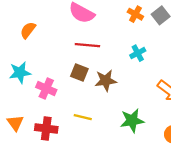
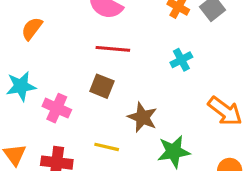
brown star: (106, 81) -> (142, 117), moved, turned 30

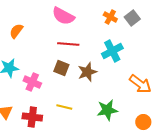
cyan cross: (181, 60) -> (112, 51), size x1.5
brown star: (142, 117) -> (87, 72), moved, turned 30

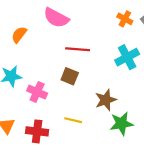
pink semicircle: (63, 16) -> (56, 18), moved
brown star: (87, 72) -> (106, 100), moved

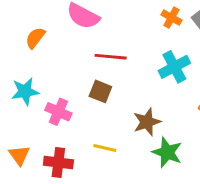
green star: (121, 124) -> (167, 152), turned 30

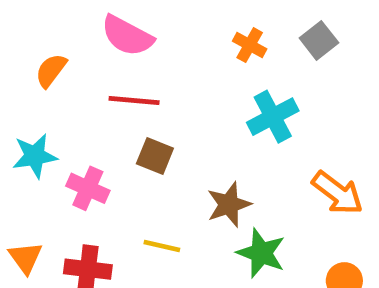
orange cross: (171, 18) -> (250, 45), moved
red line: (111, 57) -> (134, 100), moved

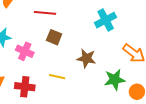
brown star: (229, 204) -> (86, 58), turned 30
green star: (261, 253) -> (115, 80), moved, turned -30

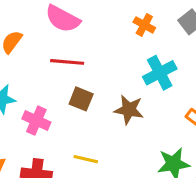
brown star: (86, 58) -> (129, 110), moved

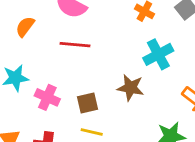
brown square: (81, 99) -> (88, 103), moved, turned -35

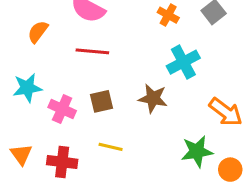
brown square: (88, 103) -> (101, 101), moved

